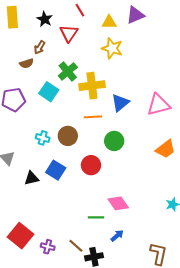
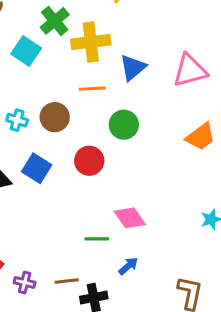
brown line: (76, 246) -> (67, 281), turned -49

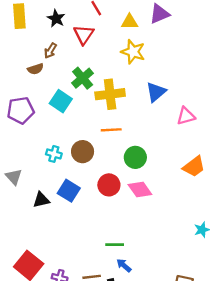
blue triangle: (133, 68) -> (156, 92), moved
pink triangle: (190, 71) -> (186, 116), size x0.7
pink diamond: (130, 218) -> (140, 190), moved
blue arrow: (128, 266) -> (124, 265), moved, turned -98

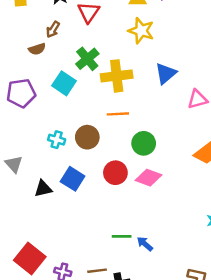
pink diamond: (140, 190) -> (149, 178), turned -35
blue arrow: (124, 265) -> (145, 244), moved

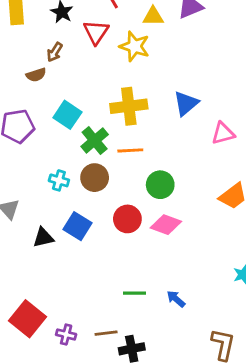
yellow star: (141, 31) -> (135, 46), moved
green cross: (87, 59) -> (95, 140), moved
blue arrow: (145, 244) -> (176, 299), moved

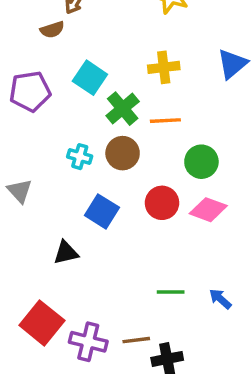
yellow cross: (129, 106) -> (164, 67), size x0.7
black triangle: (43, 238) -> (66, 253), moved
purple cross: (66, 335) -> (88, 342), size x1.5

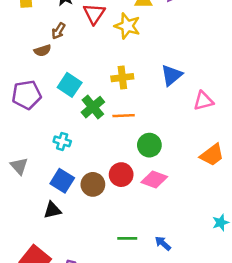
brown circle: (123, 153) -> (93, 184), moved
blue square: (102, 211) -> (62, 181), moved

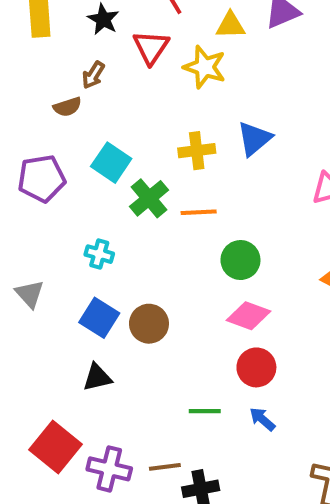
blue triangle: (171, 75) -> (254, 139), moved
red circle: (121, 175) -> (256, 367), moved
black triangle: (52, 210) -> (97, 377), moved

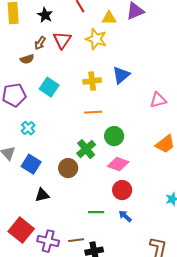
red triangle: (151, 47) -> (62, 40), moved
green cross: (149, 198) -> (86, 149), moved
cyan cross: (99, 254) -> (28, 128), moved, turned 32
blue square: (99, 318) -> (31, 164), moved

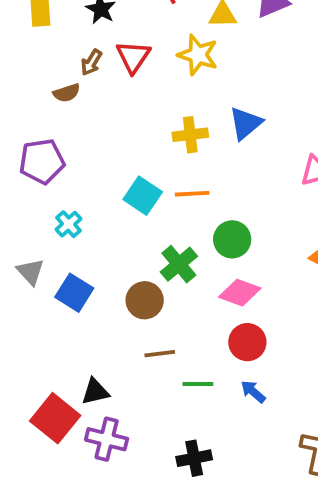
cyan square: (49, 87) -> (143, 196), moved
black triangle: (42, 195) -> (95, 392), moved
brown line: (76, 240) -> (160, 354), moved

